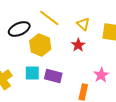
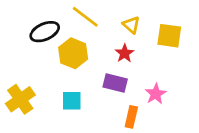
cyan square: (32, 73) -> (72, 101), moved
purple rectangle: (53, 76) -> (115, 83), moved

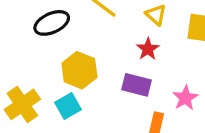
yellow hexagon: (73, 53) -> (79, 70), moved
cyan square: (72, 101) -> (68, 106), moved, turned -30

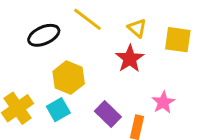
red star: (148, 49) -> (130, 59), size x1.4
purple rectangle: (136, 85) -> (108, 114), moved, turned 30

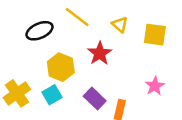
red star: (130, 59) -> (100, 53), moved
pink star: (163, 102) -> (155, 86), moved

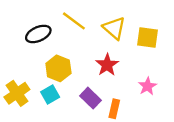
yellow triangle: (120, 24) -> (114, 28), size x1.5
red star: (100, 53) -> (107, 65), moved

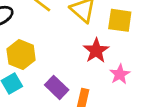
red star: (107, 65) -> (96, 51), moved

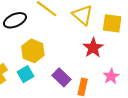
pink star: (120, 74) -> (111, 76), moved

